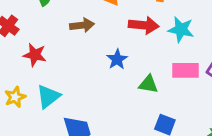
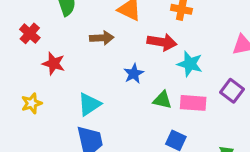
cyan star: (181, 29) -> (190, 64), moved
pink rectangle: (185, 70) -> (193, 103), moved
cyan triangle: (48, 96) -> (89, 104), moved

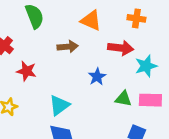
cyan star: (190, 64) -> (146, 66), turned -30

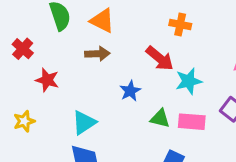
orange triangle: (91, 20) -> (102, 21), moved
red arrow: (121, 48) -> (160, 58), turned 30

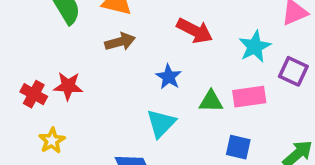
red cross: (23, 49) -> (34, 94), moved
cyan star: (189, 81) -> (255, 47), moved
cyan triangle: (84, 122) -> (161, 123), moved

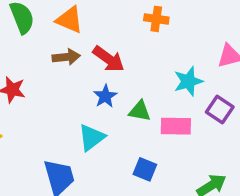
red arrow: (195, 31) -> (109, 59), moved
green triangle: (211, 101) -> (140, 111), moved
blue square: (238, 147) -> (145, 169), moved

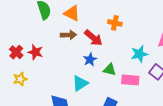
orange cross: (156, 19) -> (115, 23), moved

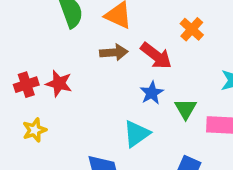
orange cross: (115, 23) -> (192, 29), turned 32
red cross: (16, 52) -> (26, 85), turned 32
green triangle: (110, 70) -> (186, 109), turned 48

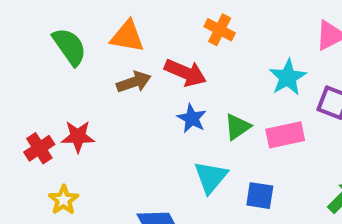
green triangle: (186, 109) -> (237, 127), turned 40
cyan triangle: (137, 134) -> (211, 177), moved

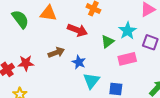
brown arrow: (134, 82) -> (56, 53), moved
blue star: (192, 118) -> (79, 62), moved
green triangle: (237, 127) -> (107, 41), moved

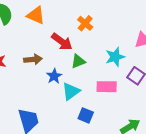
green triangle: (107, 41) -> (78, 61), moved
cyan triangle: (91, 81) -> (71, 91), moved

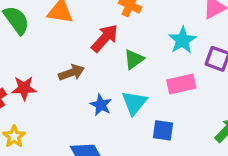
red arrow: (62, 42) -> (105, 38), turned -70
blue star: (54, 76) -> (101, 105), moved

